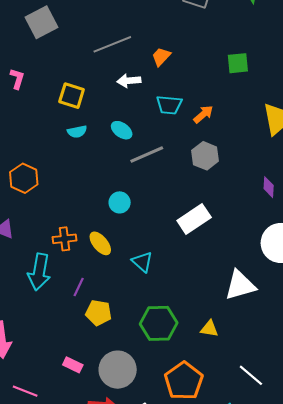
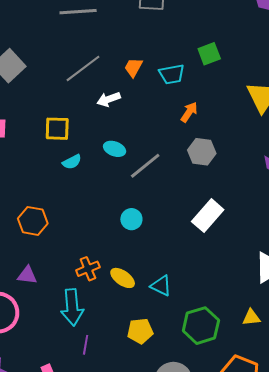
cyan trapezoid: (169, 105) -> (172, 74), moved
yellow ellipse: (100, 243) -> (123, 278), moved
cyan triangle: (142, 262) -> (161, 286), moved
purple line: (79, 287) -> (86, 345), moved

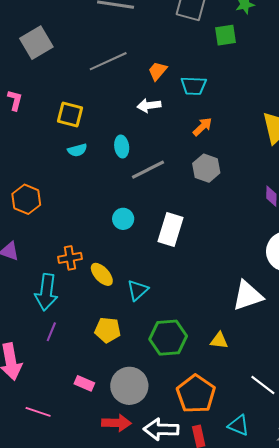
green square: (209, 54) -> (226, 35), moved
white arrow: (109, 99) -> (149, 105), moved
cyan ellipse: (115, 149) -> (122, 147), turned 50
white rectangle: (208, 216) -> (170, 229), moved, turned -36
cyan triangle: (161, 286) -> (138, 290), turned 40

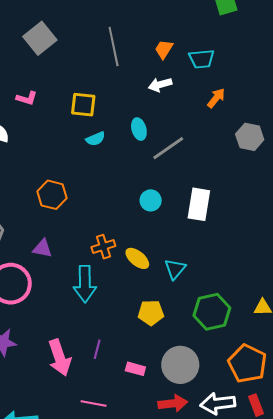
gray line: (108, 61) -> (114, 46), turned -69
pink L-shape: (15, 100) -> (27, 98), turned 100
gray hexagon: (206, 168) -> (250, 137), moved
purple line: (51, 332) -> (97, 349), moved

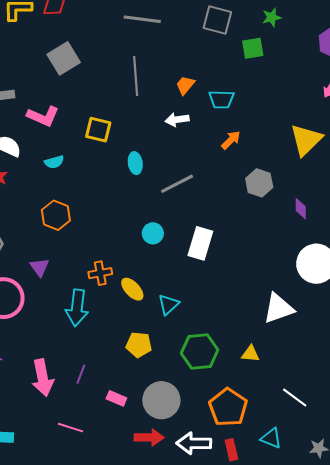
pink L-shape: (27, 98) -> (43, 116), size x1.5
cyan ellipse: (139, 129) -> (135, 163), moved
cyan semicircle: (95, 139) -> (54, 162), moved
purple triangle: (42, 249) -> (40, 267), turned 35

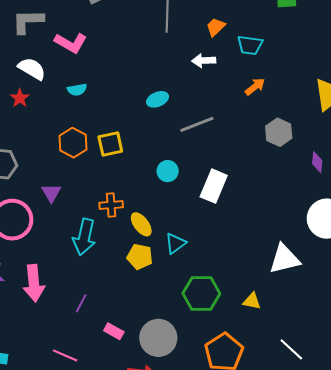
yellow square: (98, 130) -> (110, 144), moved, turned -32
cyan ellipse: (135, 163) -> (158, 99), turned 70
yellow pentagon: (139, 345) -> (140, 257), moved
pink arrow: (43, 378) -> (34, 283), moved

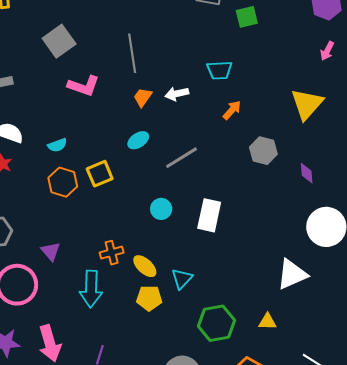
orange trapezoid: (216, 27) -> (143, 97), moved
pink L-shape: (71, 43) -> (84, 86), moved
orange hexagon: (73, 143) -> (63, 182), moved
yellow square: (110, 144) -> (100, 174), moved

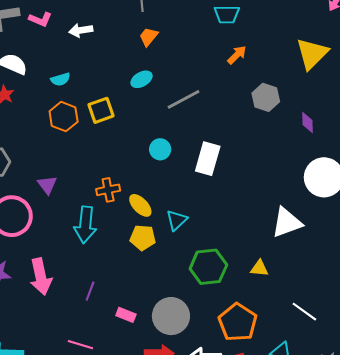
pink L-shape: (84, 86) -> (40, 19), moved, size x0.7
white arrow: (177, 94) -> (81, 30), moved

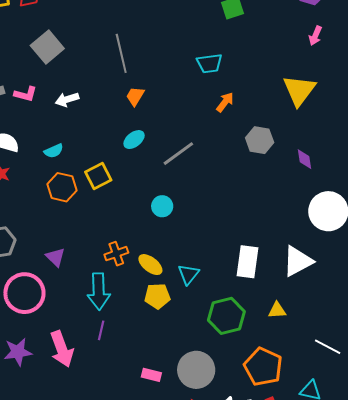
white rectangle: (208, 159) -> (248, 262), moved
purple line: (90, 291) -> (101, 330), moved

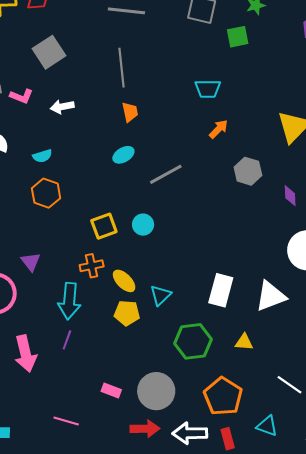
orange trapezoid: (135, 96) -> (130, 112), turned 130
yellow square: (98, 176) -> (104, 226), moved

